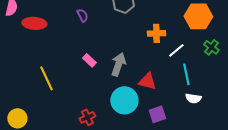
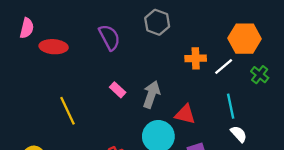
purple semicircle: (82, 15) -> (109, 37), size x1.6
white line: (176, 50) -> (224, 66), moved
white semicircle: (193, 98) -> (239, 134), turned -140

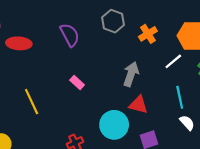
orange cross: (196, 58) -> (148, 34), moved, turned -30
gray arrow: (151, 94) -> (131, 74), moved

